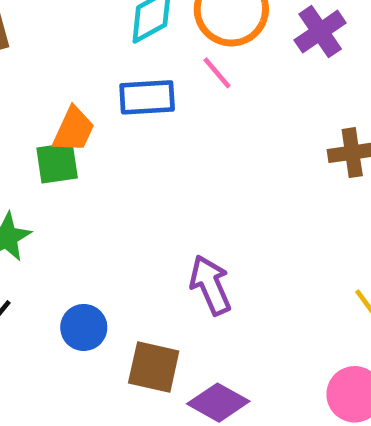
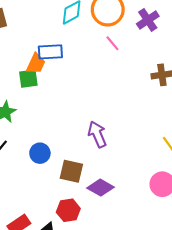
pink line: (217, 73) -> (112, 43), moved
blue rectangle: (147, 97) -> (50, 52), moved

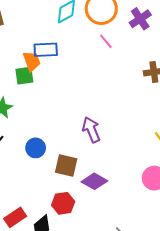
orange trapezoid: (36, 64) -> (32, 61), turned -45

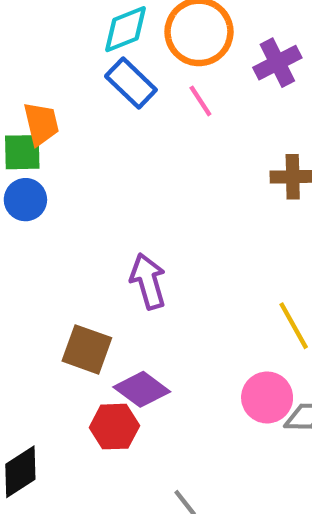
blue rectangle: (46, 50) -> (131, 83), moved, turned 40
blue circle: (36, 148) -> (25, 200), moved
red hexagon: (63, 203) -> (114, 427), moved

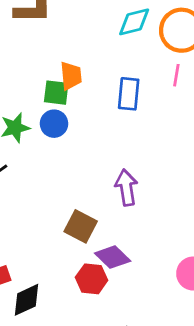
blue rectangle: (131, 83) -> (129, 94), moved, turned 44
pink line: (200, 101) -> (176, 75), turned 35

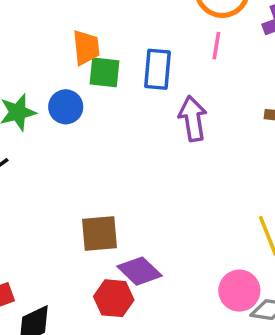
green square: (56, 93) -> (105, 72), moved
purple arrow: (126, 187) -> (193, 119), moved
brown square: (81, 226) -> (100, 233), turned -32

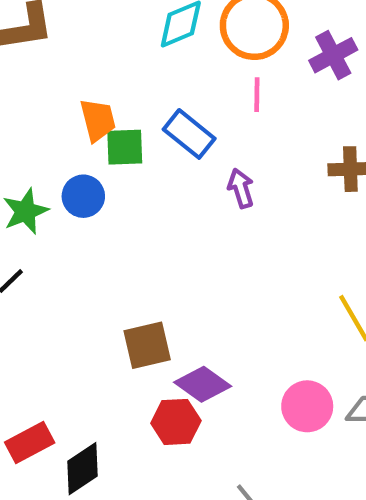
blue rectangle: (158, 69) -> (189, 134), turned -48
purple arrow: (193, 119) -> (241, 188), size x0.7
pink circle: (239, 291) -> (307, 406), moved

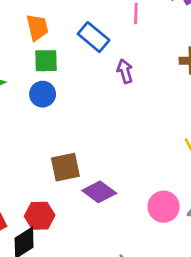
green square: (125, 147) -> (46, 61), moved
blue circle: (83, 196) -> (43, 94), moved
red hexagon: (176, 422) -> (40, 216), moved

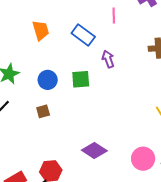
green square: (46, 61) -> (81, 79), moved
brown square: (65, 167) -> (43, 111), moved, size x0.6

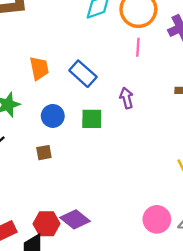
orange trapezoid: (41, 30) -> (39, 68), moved
blue rectangle: (83, 35) -> (83, 74), moved
purple diamond: (94, 150) -> (75, 219), moved

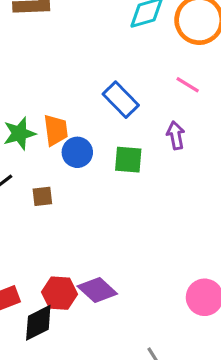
pink line: (138, 47) -> (188, 85), moved, turned -66
orange trapezoid: (39, 68) -> (56, 130), moved
brown square: (44, 153) -> (42, 196), moved

